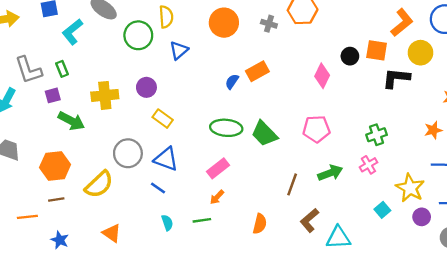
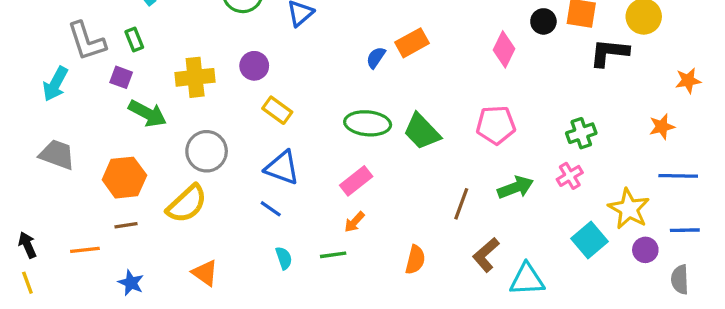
purple square: (53, 95) -> (121, 77), turned 35
gray circle: (128, 153) -> (207, 151), moved
cyan square: (382, 210) -> (589, 240), size x1.5

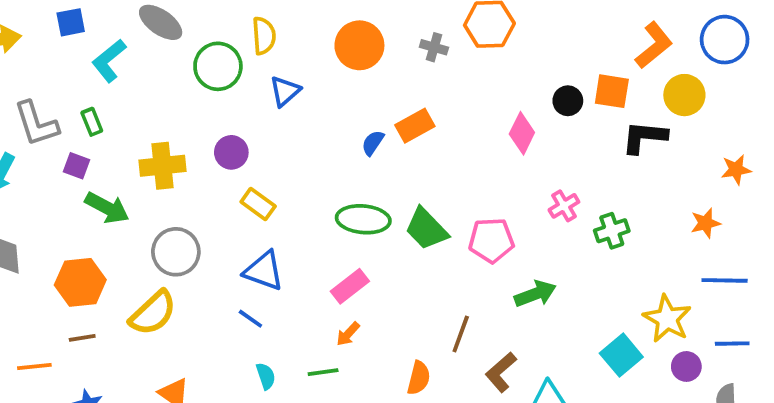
pink pentagon: (496, 125) -> (491, 240), moved
pink cross: (570, 176) -> (564, 206), moved
brown line: (461, 204) -> (461, 334), moved

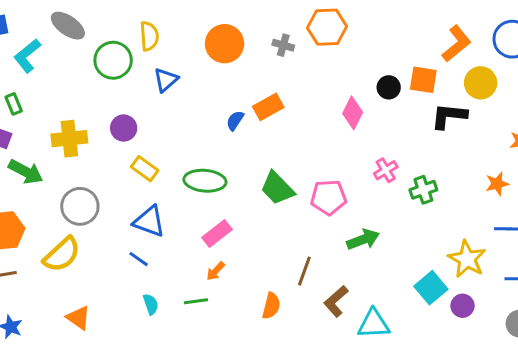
green ellipse: (363, 219) -> (205, 181), moved
purple circle: (686, 366) -> (463, 306), moved

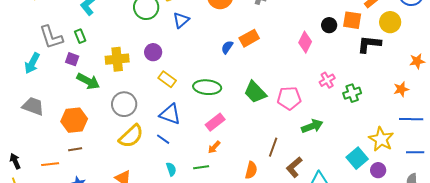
yellow semicircle: (62, 255) -> (131, 136), moved

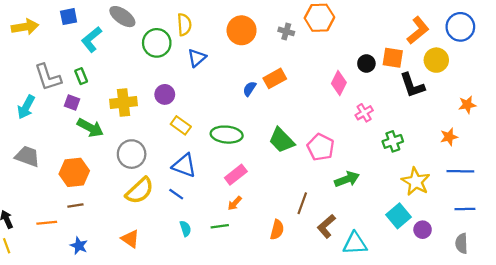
black L-shape: (369, 44) -> (412, 85), turned -115
pink cross: (327, 80) -> (364, 113), moved
pink pentagon: (289, 98) -> (321, 147), turned 30
yellow star: (381, 139) -> (416, 182), moved

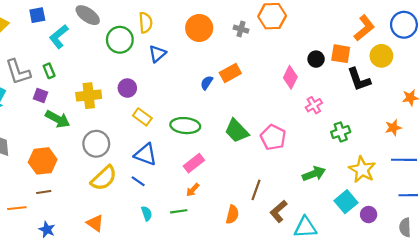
green arrow: (347, 179) -> (314, 174), moved

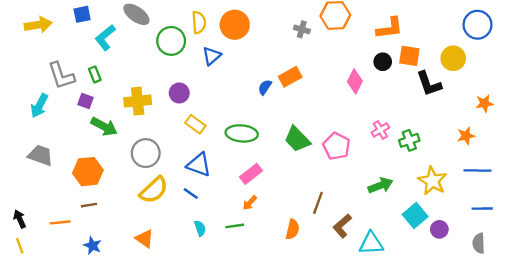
orange circle: (199, 28) -> (235, 25), moved
orange L-shape: (364, 28) -> (390, 28), moved, turned 32
pink cross: (314, 105) -> (380, 130), moved

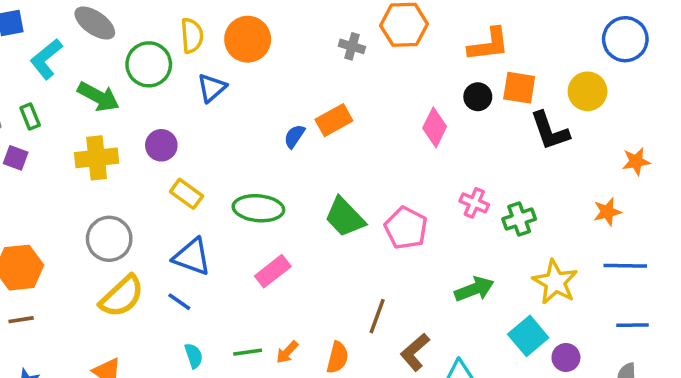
green arrow: (104, 126) -> (98, 97), moved
pink cross: (380, 130) -> (474, 203), turned -36
orange arrow: (250, 203) -> (287, 352), moved

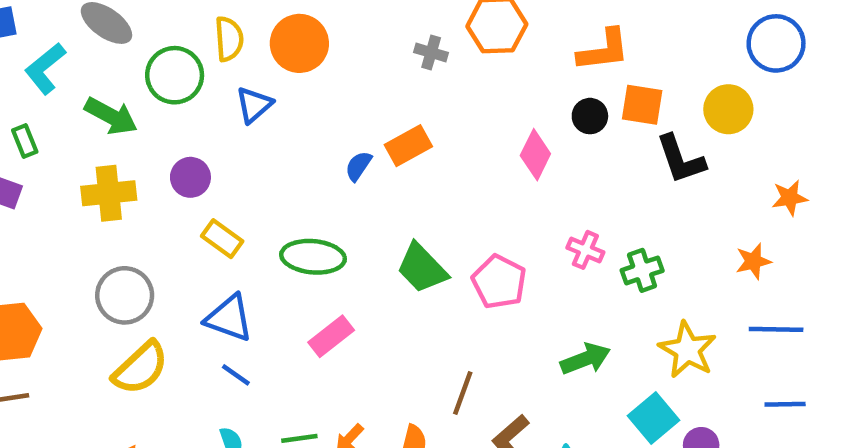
blue line: (179, 302) -> (236, 375), moved

